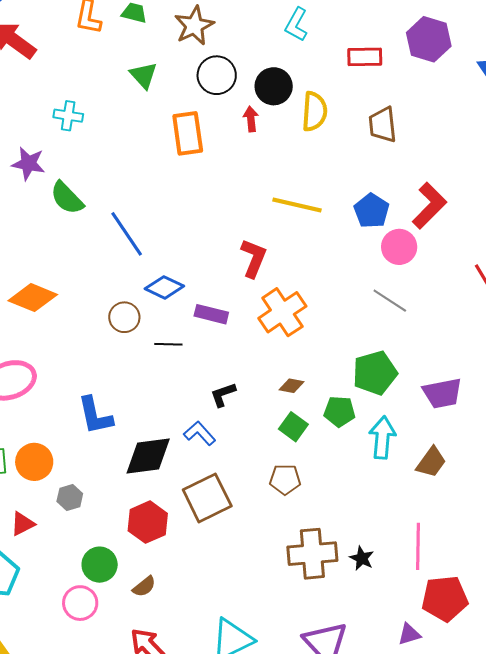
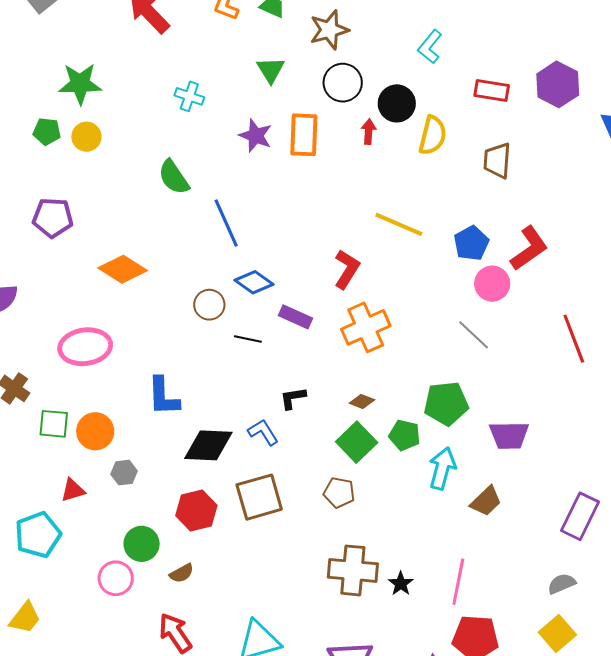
purple star: (28, 164) -> (256, 136), moved
green square: (293, 427) -> (357, 442), size x1.4

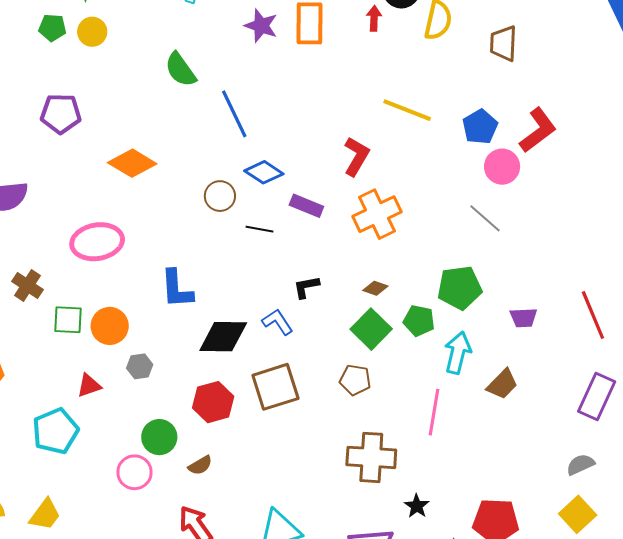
red line: (574, 339) -> (593, 315), moved
purple trapezoid: (509, 435) -> (524, 318), size x0.7
pink line: (458, 582) -> (434, 412), moved
black star: (401, 584) -> (417, 506), moved

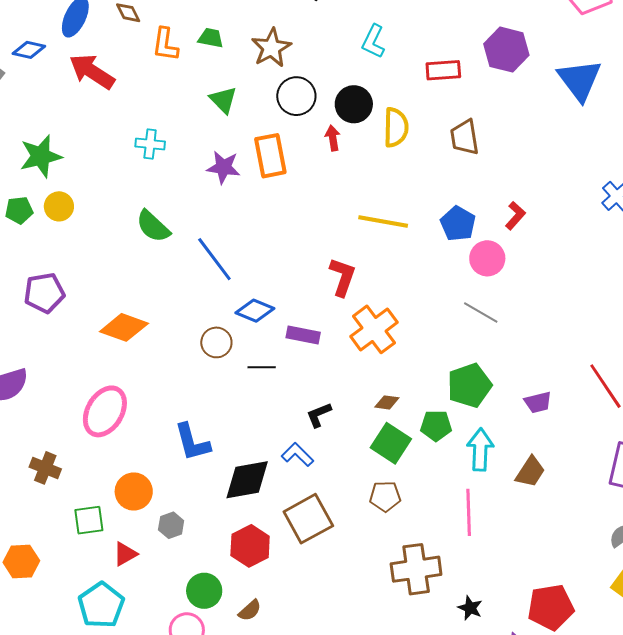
red L-shape: (538, 130) -> (515, 216), size x0.6
pink ellipse: (97, 242) -> (105, 411), turned -39
green square: (68, 320) -> (89, 520), moved

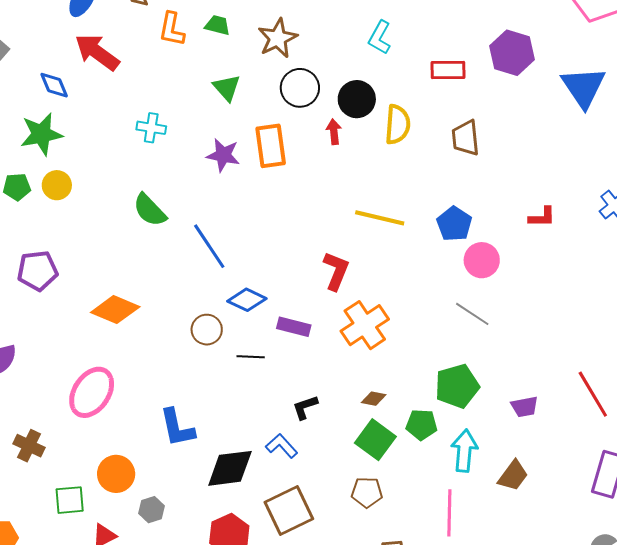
blue diamond: (29, 50) -> (54, 85), moved, turned 52
red L-shape: (515, 216) -> (542, 217), moved, turned 44

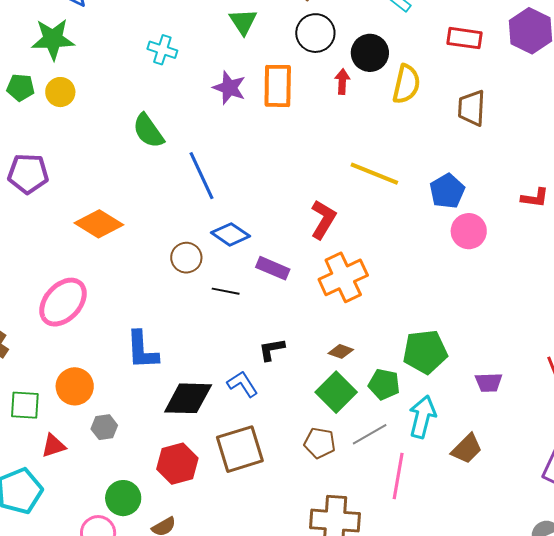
gray line: (472, 314) -> (370, 434), moved, turned -72

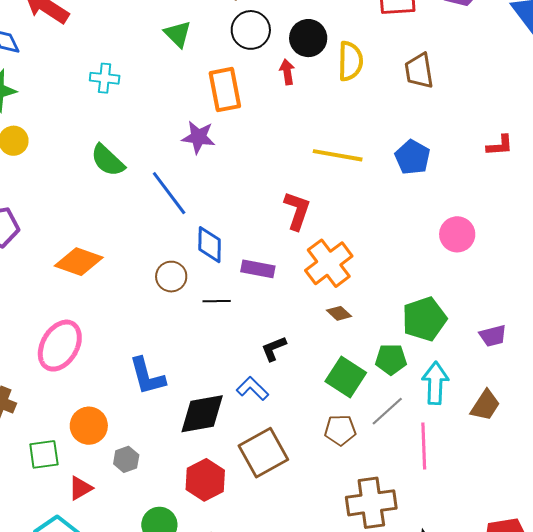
purple star: (229, 88) -> (198, 137), moved
pink circle: (469, 231) -> (457, 234), moved
blue diamond: (231, 234) -> (210, 245), turned 69
brown diamond: (341, 351) -> (339, 313), moved, turned 35

